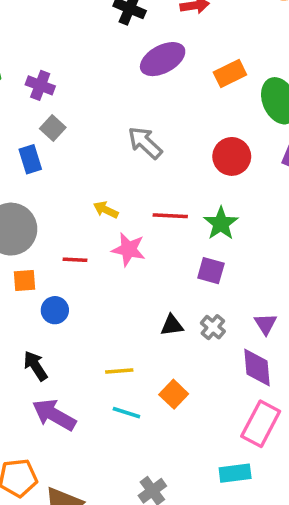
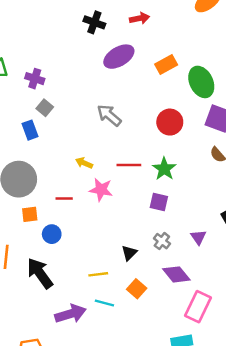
black triangle: (172, 325) -> (129, 253), moved, turned -35
black arrow: (35, 366) -> (40, 273), size x1.5
purple diamond: (257, 368) -> (176, 274), moved, turned -32
purple arrow: (54, 415) -> (70, 314), moved, turned 136

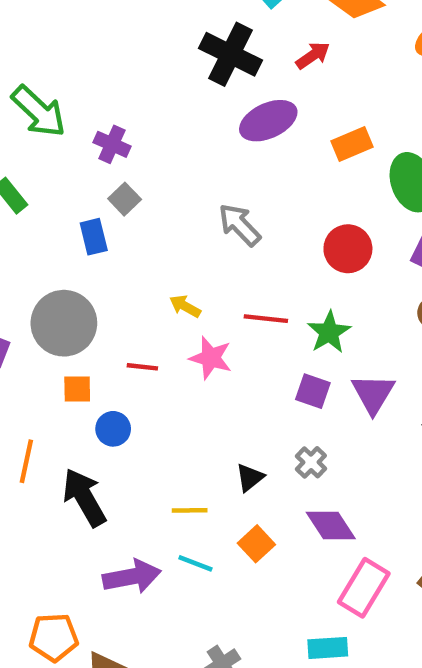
red arrow: (140, 18) -> (313, 55), turned -30
black cross: (94, 22) -> (231, 54), size x1.5
purple triangle: (198, 237) -> (373, 394), moved, size x1.5

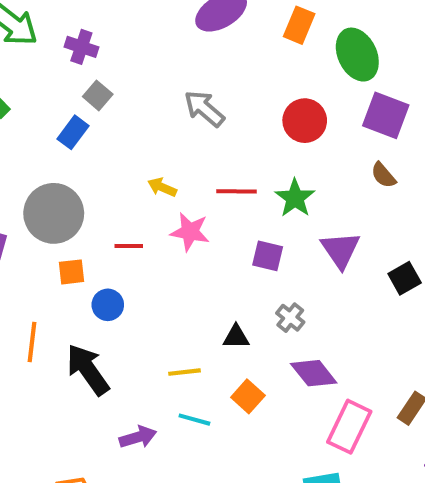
orange rectangle: (352, 144) -> (299, 25), turned -39
blue rectangle: (94, 237) -> (73, 132), turned 56
purple square: (313, 391) -> (268, 256), moved
black triangle: (250, 478) -> (236, 337), turned 44
purple arrow: (132, 577) -> (138, 437), size x0.7

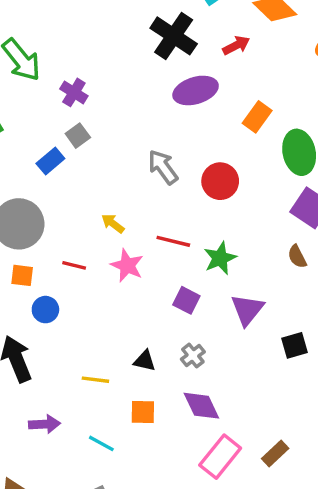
red circle: (305, 121) -> (220, 181), moved
orange square: (248, 396) -> (143, 412), turned 36
cyan line: (194, 420) -> (101, 443), moved

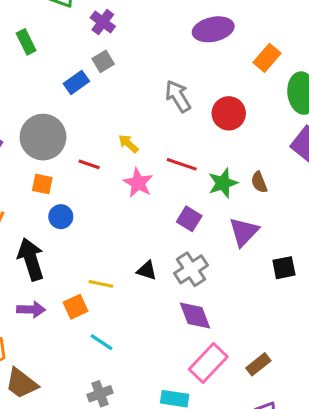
brown semicircle: (297, 257) -> (259, 182), moved
red line: (74, 265) -> (89, 164), moved
gray cross: (193, 356) -> (191, 269), size x1.5
orange square: (143, 412) -> (75, 307), moved, turned -30
purple arrow: (44, 424) -> (31, 310), moved

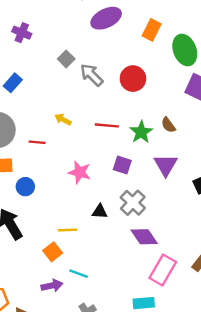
gray square: (103, 61) -> (66, 59), moved
pink star: (138, 183) -> (80, 172), moved
purple arrow: (31, 310) -> (52, 286), moved

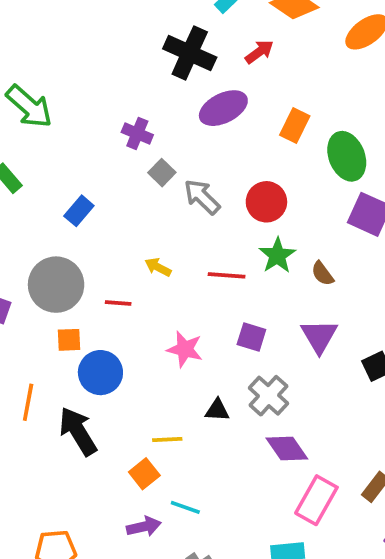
purple cross: (22, 33) -> (137, 133), moved
green star: (141, 132) -> (277, 255), moved
blue circle: (25, 187) -> (100, 373), size x1.5

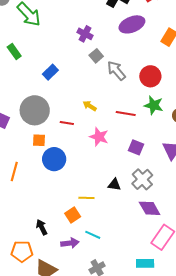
green star: (277, 255) -> (154, 105), turned -30
pink star: (185, 349) -> (99, 137), moved
black arrow: (78, 431) -> (42, 227), moved, size x0.6

